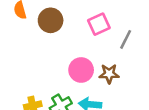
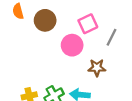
pink circle: (81, 70) -> (72, 45), moved

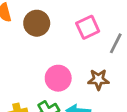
pink circle: (72, 45) -> (58, 78), moved

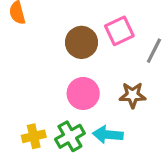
brown circle: (37, 23) -> (81, 42), moved

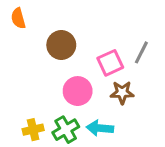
pink square: (119, 31) -> (110, 63), moved
brown circle: (81, 42) -> (61, 45), moved

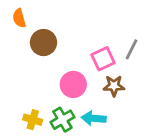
brown circle: (61, 45) -> (44, 43), moved
yellow cross: (33, 130) -> (33, 120), turned 30

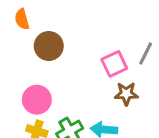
pink circle: (73, 84) -> (37, 100), moved

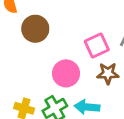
pink circle: (37, 100) -> (66, 73), moved

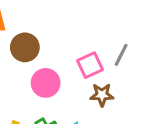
pink circle: (66, 73) -> (46, 83), moved

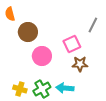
gray line: (121, 55) -> (93, 25), moved

